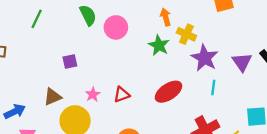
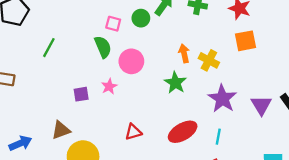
yellow cross: (186, 34) -> (209, 60), moved
cyan line: (213, 87) -> (218, 137), moved
pink star: (93, 94) -> (109, 86), moved

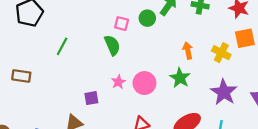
yellow cross: (209, 60) -> (221, 53), moved
pink circle: (131, 61) -> (144, 83), moved
purple square: (81, 94) -> (91, 98), moved

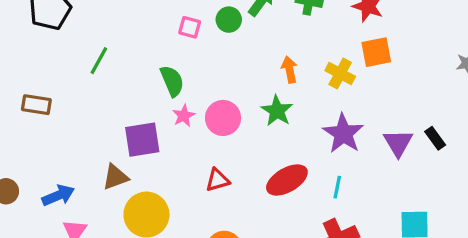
green semicircle: (112, 45) -> (172, 81), moved
purple square: (91, 98) -> (142, 140), size x1.6

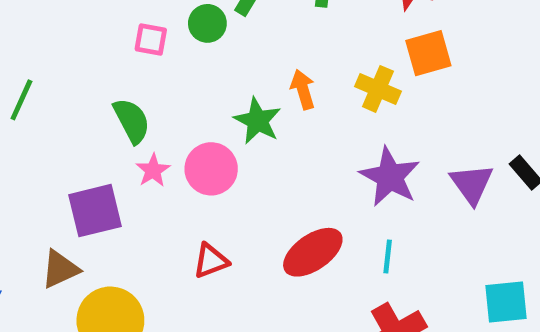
green star: (277, 111) -> (257, 121), moved

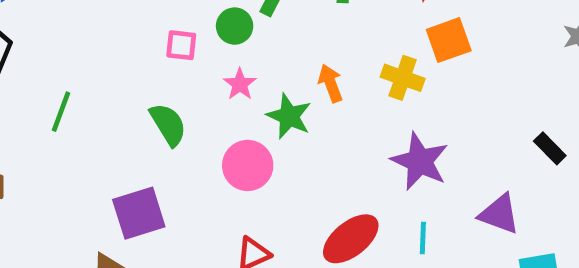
pink star: (153, 170) -> (240, 84), moved
purple triangle: (472, 184) -> (499, 214), moved, turned -30

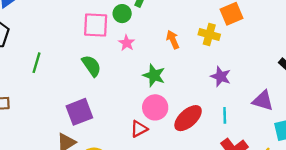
pink square: (181, 45) -> (96, 25), size x1.6
green star: (289, 116) -> (154, 75), moved
purple star: (420, 161) -> (221, 76), size x0.7
pink circle: (248, 165) -> (155, 107), moved

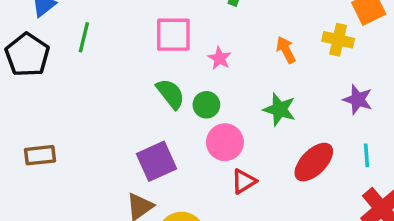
green circle: (122, 14) -> (206, 105), moved
green line: (37, 63) -> (84, 37), moved
green star: (154, 75) -> (280, 109), moved
pink circle: (155, 107) -> (225, 142), moved

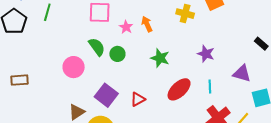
yellow cross: (338, 40) -> (185, 14), moved
orange arrow: (286, 50) -> (147, 24), moved
pink circle: (225, 142) -> (74, 67), moved
purple square: (157, 161) -> (106, 95), moved, turned -30

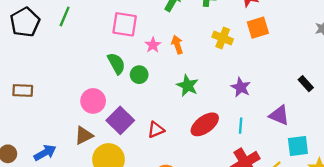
pink circle: (74, 67) -> (93, 101), moved

